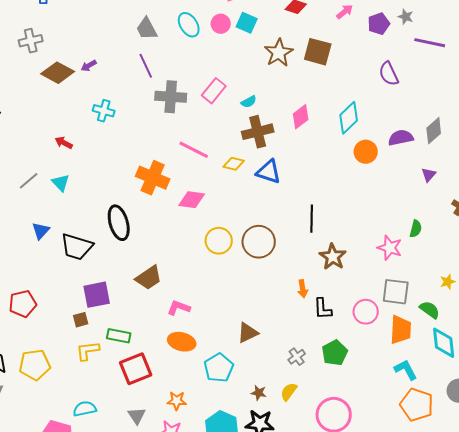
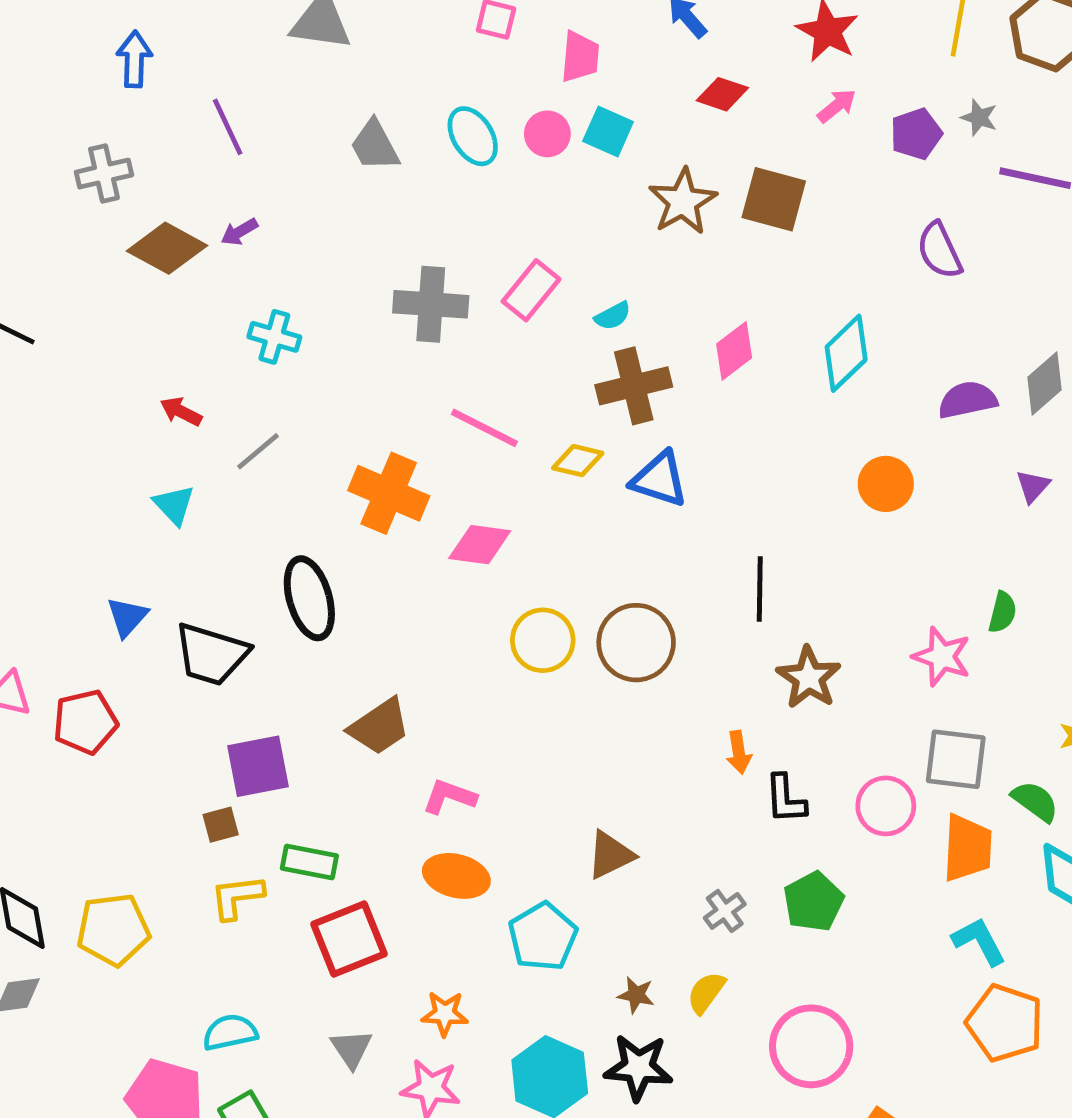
purple line: (146, 66) -> (228, 127), moved
orange circle: (366, 152) -> (886, 484), moved
gray line: (29, 181) -> (258, 451), moved
red pentagon: (23, 304) -> (85, 722), moved

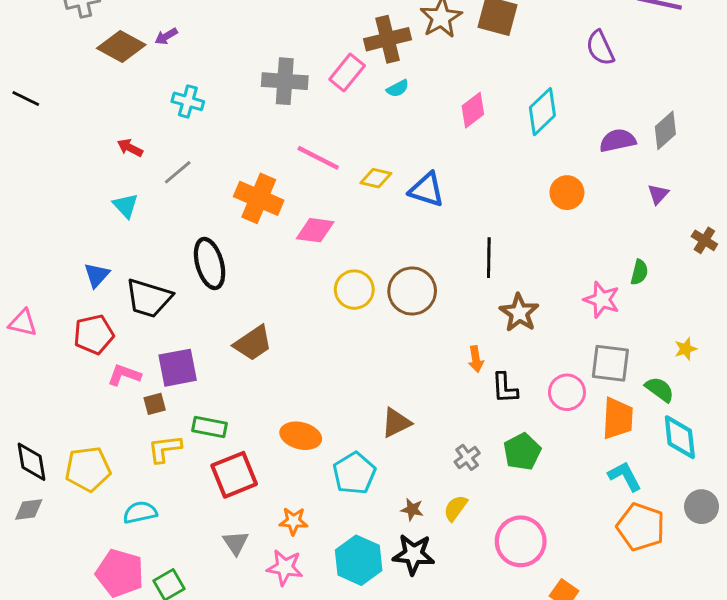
brown cross: (634, 386) -> (388, 39), moved
red pentagon: (85, 722) -> (94, 334), moved
pink L-shape: (449, 797) -> (124, 375), moved
cyan semicircle: (230, 1032) -> (140, 512), moved

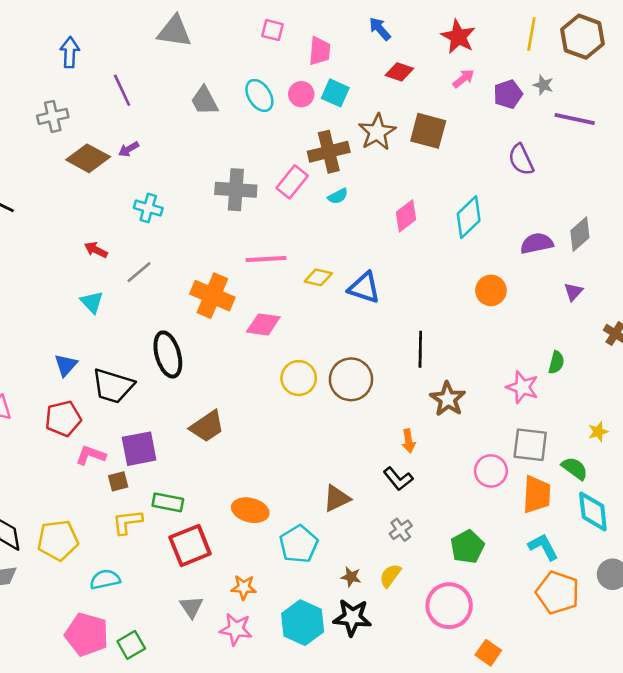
pink line: (318, 158) -> (266, 259), turned -30
black L-shape: (505, 388) -> (398, 479), moved, turned -36
green pentagon: (522, 452) -> (467, 547), moved

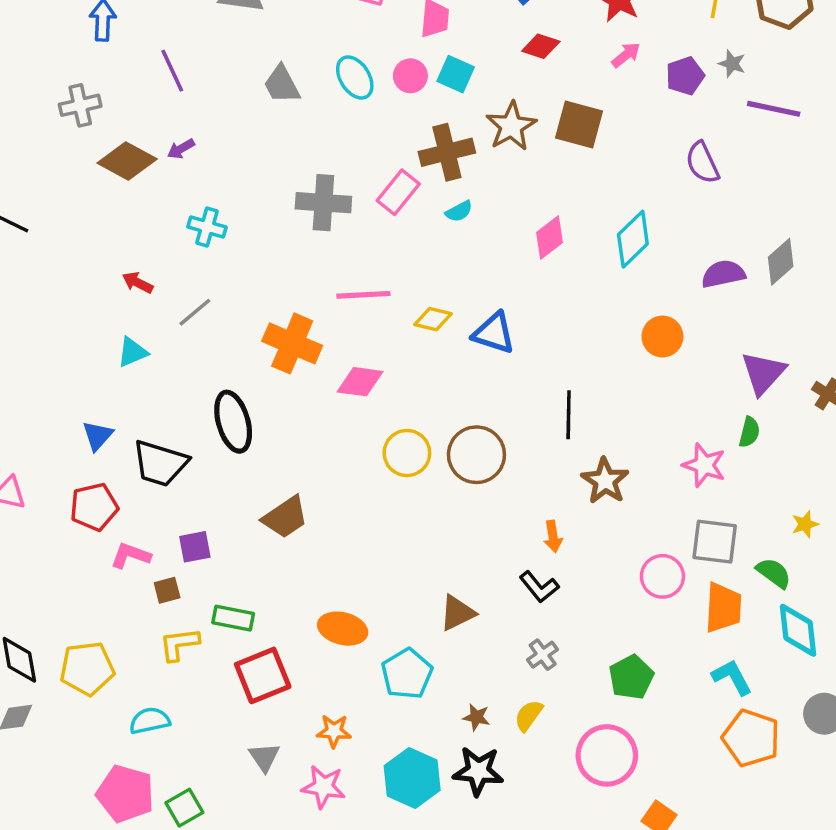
purple triangle: (573, 292) -> (763, 373), moved, size x1.8
cyan triangle: (92, 302) -> (132, 352), turned 50
purple square: (139, 449) -> (195, 547), size x0.7

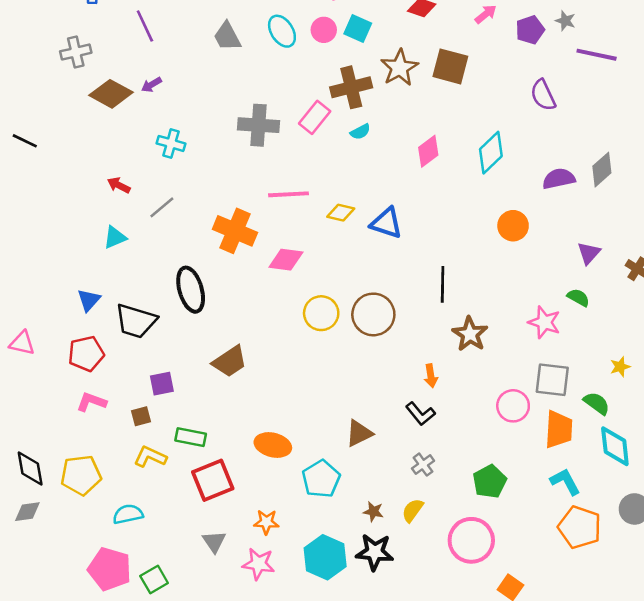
purple triangle: (763, 373) -> (589, 253), size x0.7
green semicircle: (749, 432) -> (578, 297), turned -75
pink L-shape: (131, 556) -> (91, 402), moved
yellow L-shape: (179, 644) -> (150, 457), turned 32

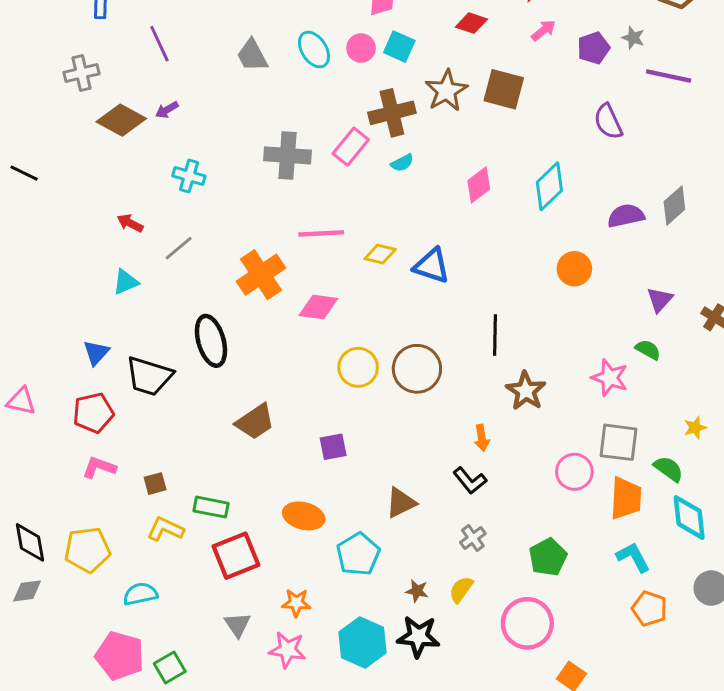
orange cross: (235, 231) -> (261, 275), turned 33
purple square: (162, 384) -> (333, 447), moved
orange pentagon: (580, 527) -> (649, 609), size x0.7

